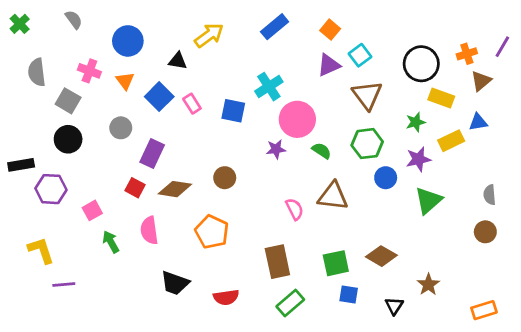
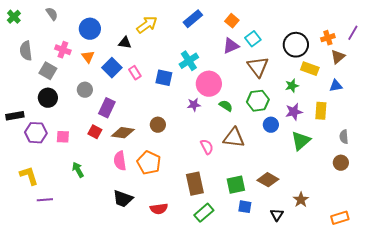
yellow rectangle: (451, 141) -> (321, 111), moved, turned -60
pink square: (92, 210) -> (63, 137), moved, turned 32
pink semicircle: (149, 230) -> (120, 161), moved

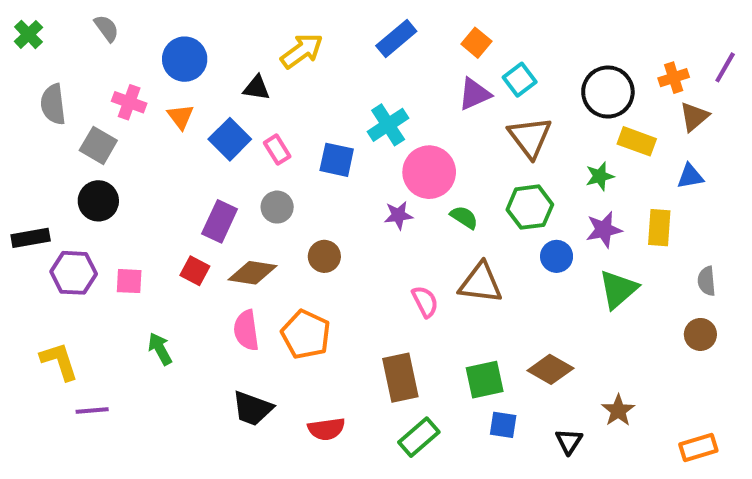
gray circle: (85, 90) -> (277, 207), moved

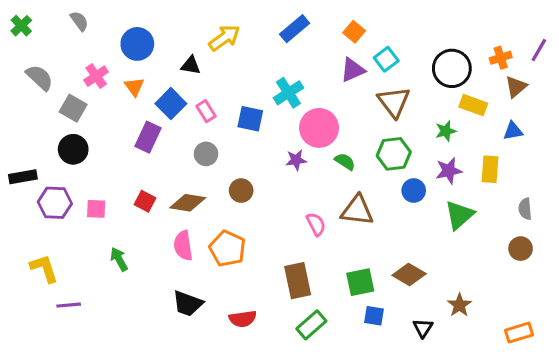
pink cross: (129, 102) -> (96, 76), turned 35
gray semicircle: (53, 104) -> (40, 78), turned 140
purple rectangle: (220, 221) -> (148, 137), moved

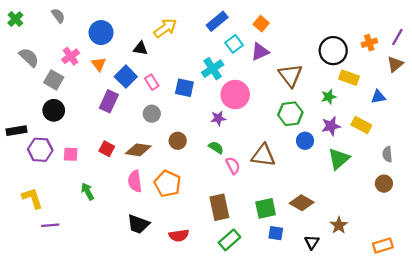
cyan square: (386, 59) -> (234, 44), moved
brown triangle: (516, 87) -> (395, 64), moved
green semicircle: (345, 162) -> (216, 148), moved
yellow rectangle: (490, 169) -> (361, 125), turned -66

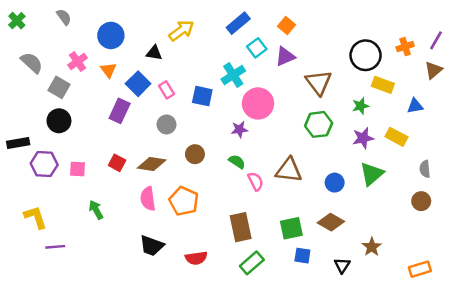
blue circle: (305, 141) -> (335, 183), moved

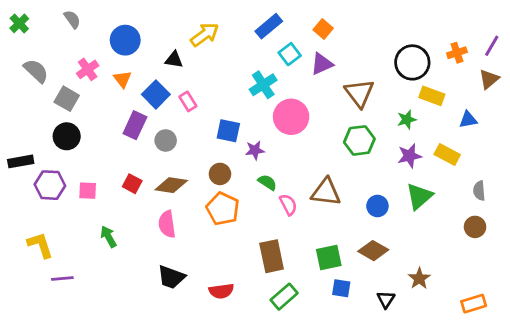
blue square: (202, 96) -> (228, 131), moved
gray circle: (167, 124) -> (166, 140), moved
purple star: (239, 129) -> (255, 150), moved
orange pentagon: (184, 201) -> (223, 209), moved

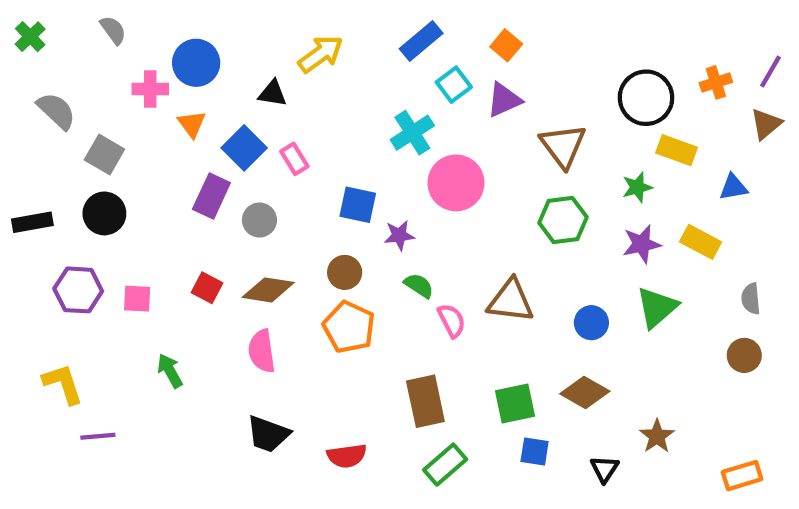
pink cross: (88, 69) -> (150, 89), moved, turned 35
black rectangle: (21, 161) -> (32, 222), moved

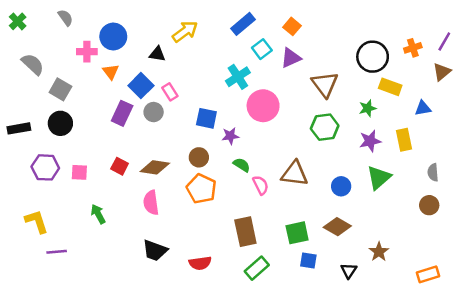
gray circle: (259, 220) -> (154, 112), moved
yellow rectangle: (701, 242) -> (404, 140), turned 50

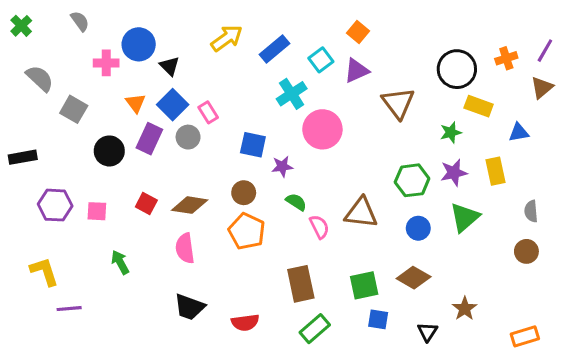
blue rectangle: (243, 24) -> (275, 49), moved
black triangle: (157, 54) -> (170, 66), moved, turned 36
orange triangle: (111, 72) -> (136, 103), moved
black circle: (60, 123) -> (109, 151), moved
green hexagon: (325, 127) -> (412, 180), moved

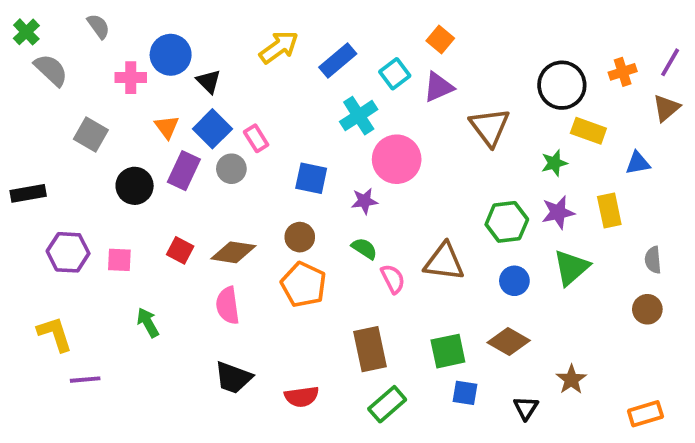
gray semicircle: (40, 78) -> (51, 70), moved
purple star: (282, 166) -> (364, 201), moved

